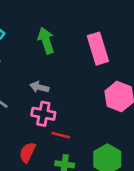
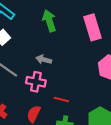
pink cross: (43, 114) -> (36, 82), moved

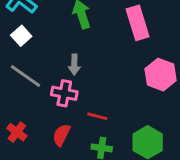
gray arrow: (44, 60) -> (74, 65), turned -104

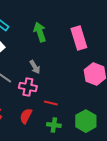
gray arrow: (74, 65) -> (35, 67), turned -32

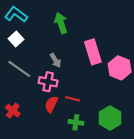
pink rectangle: (79, 38) -> (93, 52), moved
red semicircle: (26, 116) -> (51, 104), moved

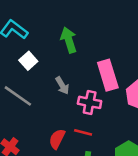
white square: (16, 39) -> (28, 61), moved
pink cross: (48, 82) -> (90, 102), moved

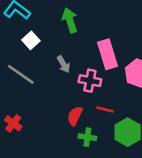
red line: (83, 132) -> (105, 110), moved
red semicircle: (57, 139) -> (75, 116), moved

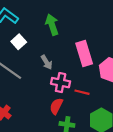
pink cross: (90, 81) -> (61, 83), moved
red line: (105, 110) -> (82, 92), moved

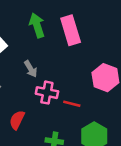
pink rectangle: (84, 54) -> (71, 30), moved
red semicircle: (56, 106) -> (17, 120), moved

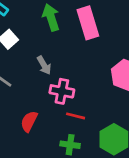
red line: (72, 104) -> (76, 116), moved

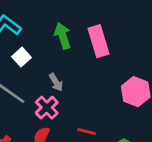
pink cross: (62, 91) -> (47, 108), moved, turned 35

